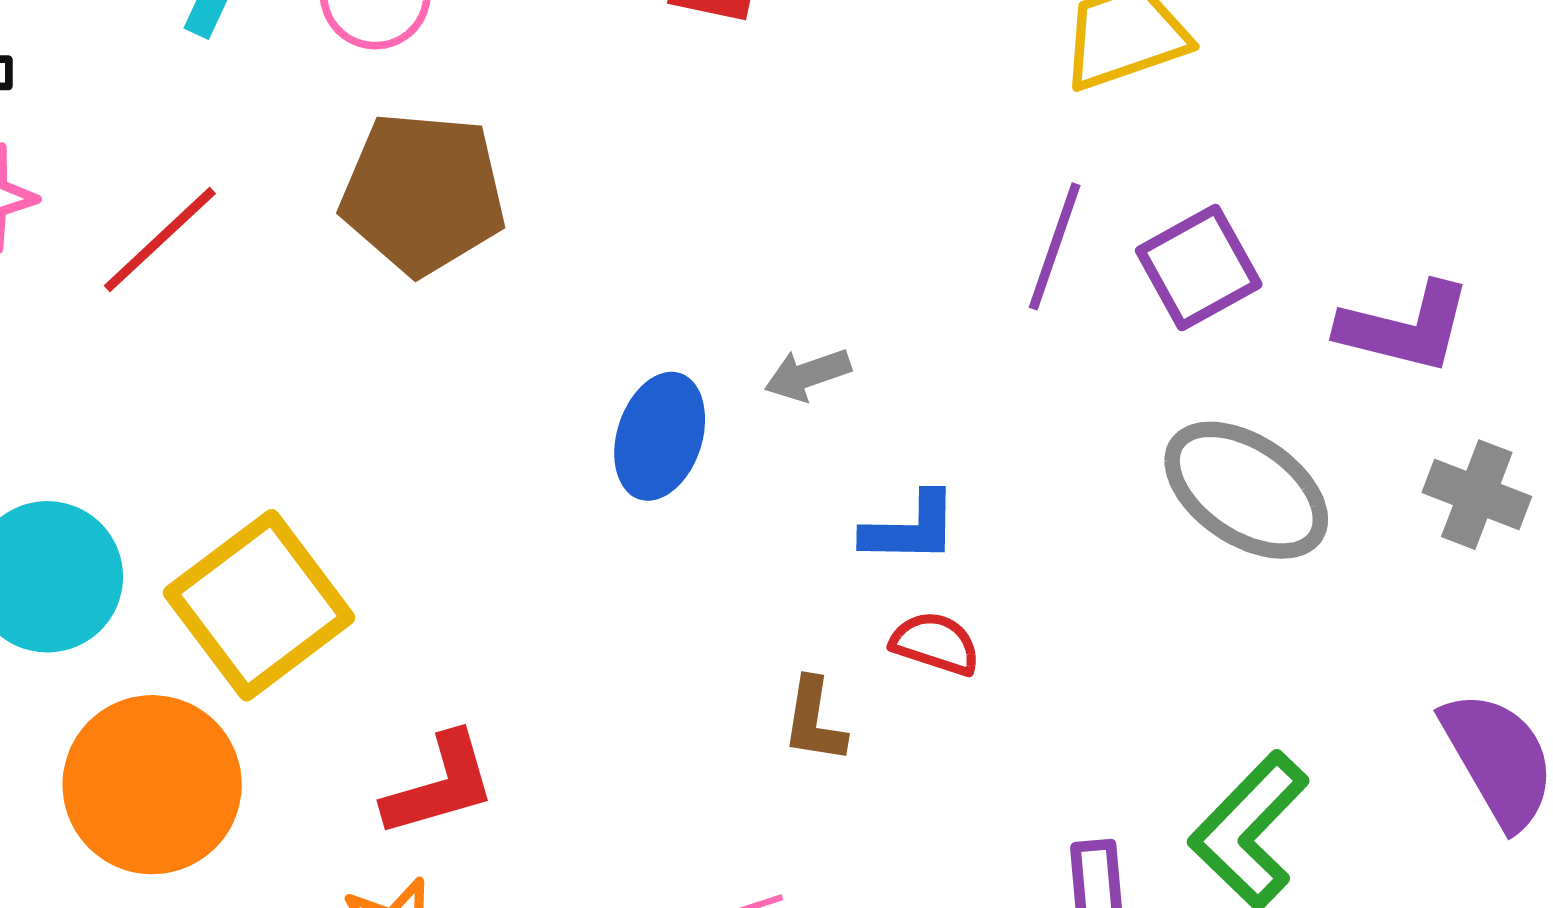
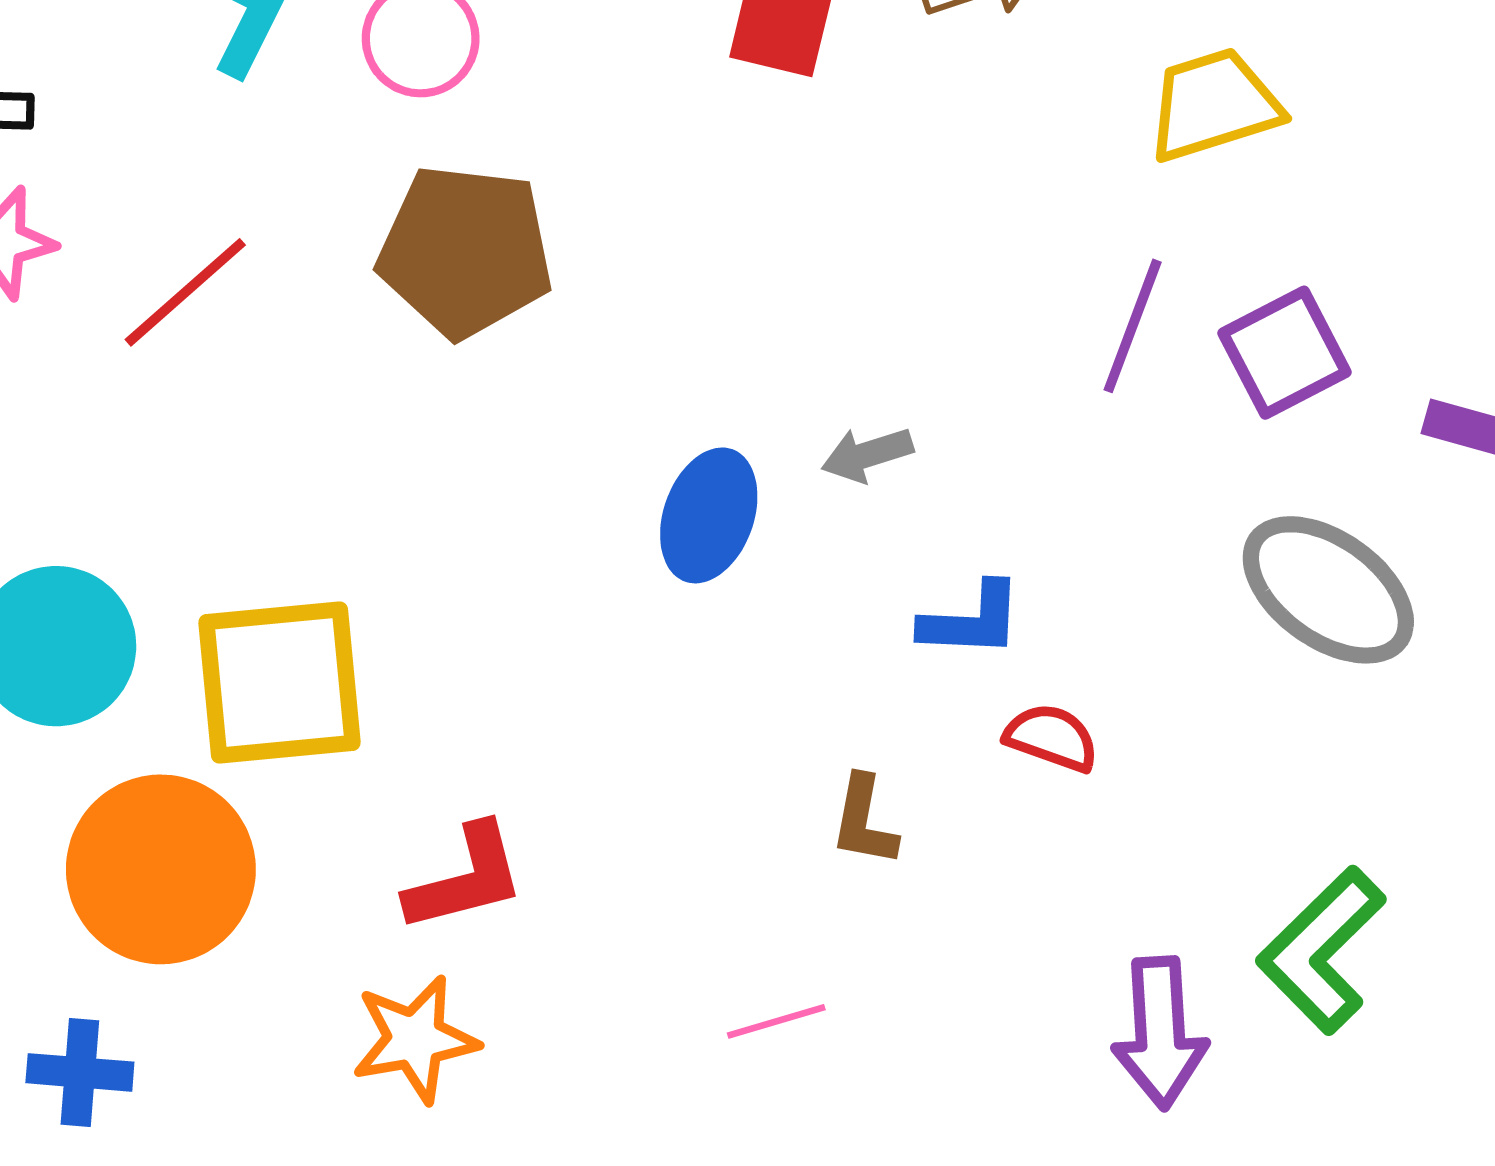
yellow square: (259, 605) -> (280, 682), turned 30
red semicircle: (935, 643) -> (1052, 738), moved

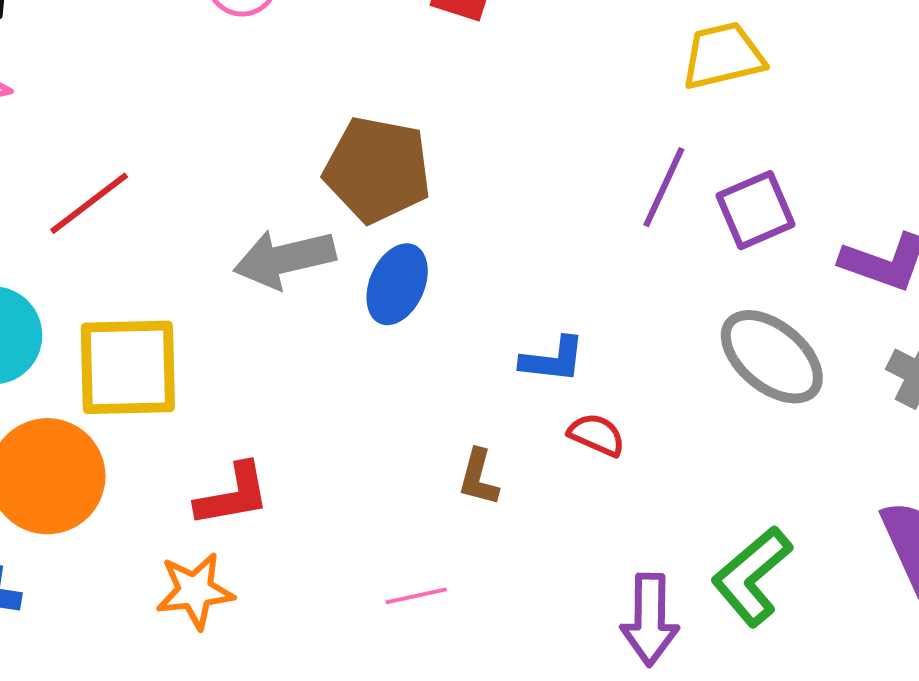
brown pentagon: (465, 251) -> (377, 170), moved
red line: (185, 292) -> (89, 203), moved
gray arrow: (867, 454) -> (284, 259), moved, size x1.8

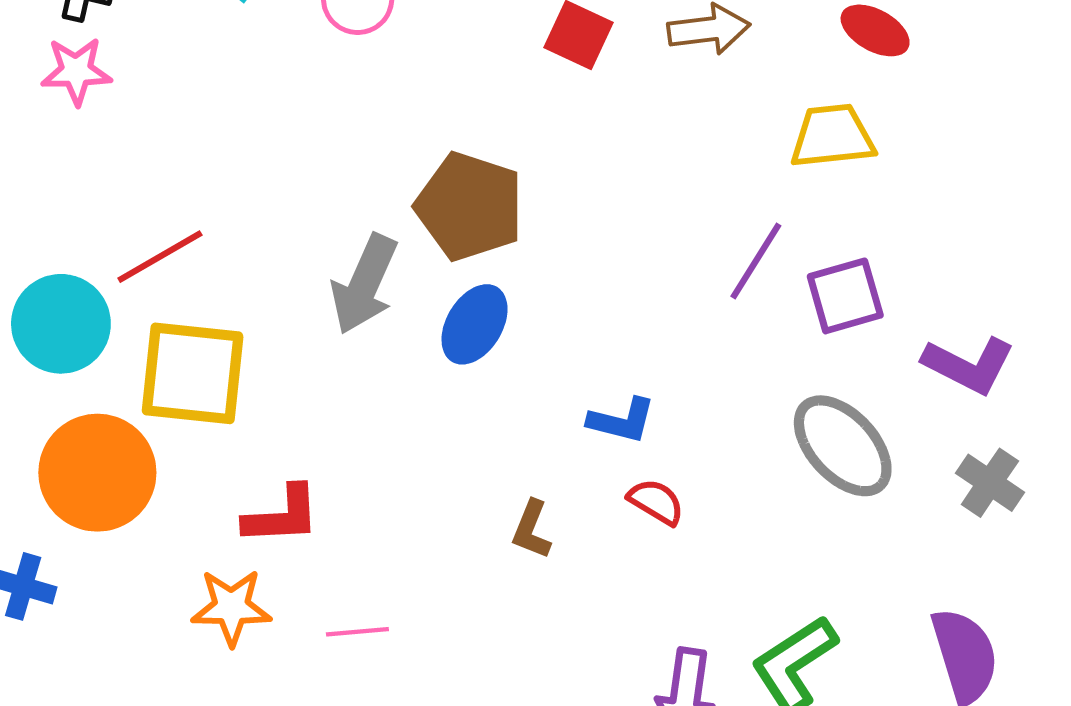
red line: (89, 203) -> (160, 257), moved
gray arrow: (284, 259) -> (364, 284), turned -60
pink line: (416, 596) -> (357, 632), moved

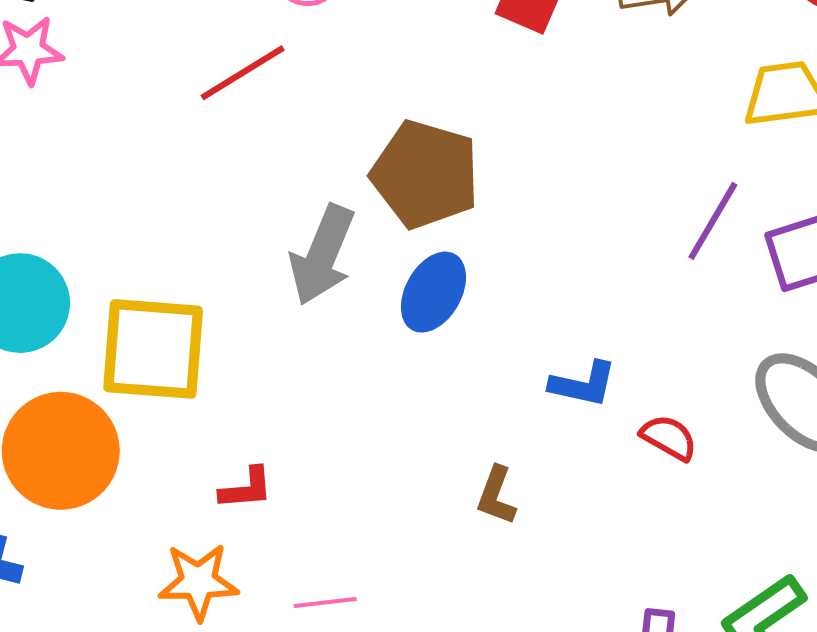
red line: (160, 257) -> (243, 73), moved
red semicircle: (656, 502) -> (669, 437), moved
red L-shape: (282, 516) -> (246, 488), size x0.7

